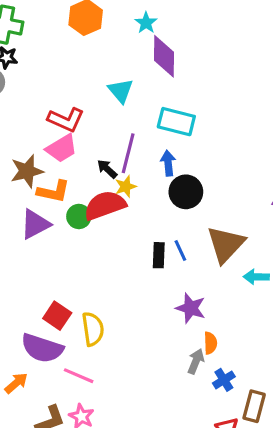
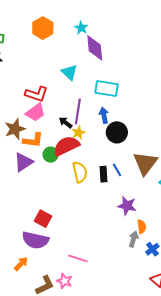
yellow semicircle: (93, 329) -> (80, 172), moved
pink line: (79, 376) -> (78, 258), moved

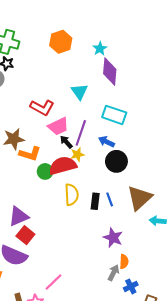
pink trapezoid: (35, 112) -> (58, 126), moved
blue arrow: (104, 115) -> (106, 142), turned -63
purple triangle: (23, 162) -> (19, 216), moved
pink line: (78, 258) -> (53, 282), turned -72

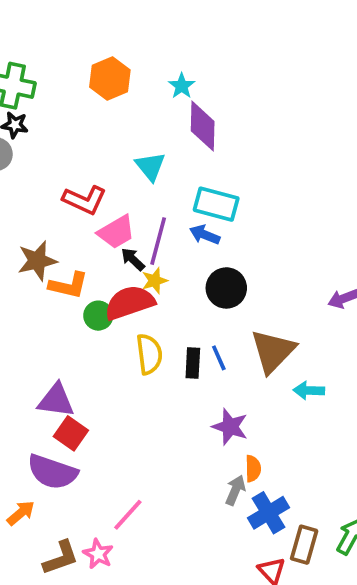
blue arrow: (106, 142) -> (205, 235), moved
purple triangle: (19, 216) -> (56, 400), turned 35
blue cross: (131, 286) -> (269, 513), size x1.5

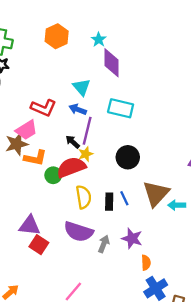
pink trapezoid: (116, 232) -> (27, 130), moved
blue arrow: (205, 235) -> (78, 109), moved
cyan arrow: (309, 390) -> (177, 205), moved
purple semicircle: (52, 472) -> (79, 232), moved
gray arrow: (235, 490) -> (104, 244), moved

